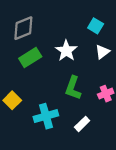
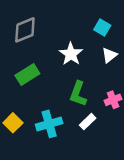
green rectangle: (30, 57) -> (27, 74), moved
yellow square: (12, 100) -> (13, 123), moved
white rectangle: (82, 124) -> (88, 122), moved

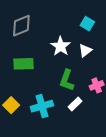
white triangle: (109, 55) -> (85, 50), moved
green rectangle: (27, 74) -> (23, 64), turned 30

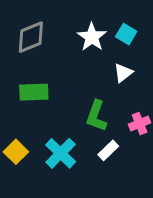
white star: (61, 46) -> (92, 37), moved
cyan cross: (42, 106) -> (61, 153), turned -30

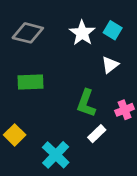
gray diamond: (31, 37) -> (28, 33), turned 36
cyan cross: (61, 153) -> (56, 155), moved

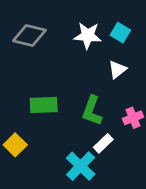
white star: (82, 33) -> (88, 35), turned -30
green rectangle: (30, 82) -> (44, 105), moved
cyan cross: (56, 155) -> (81, 166), moved

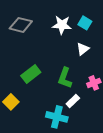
green rectangle: (44, 105) -> (31, 74), turned -36
cyan cross: (81, 166) -> (57, 117), turned -30

